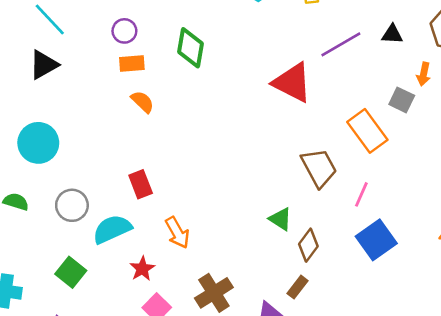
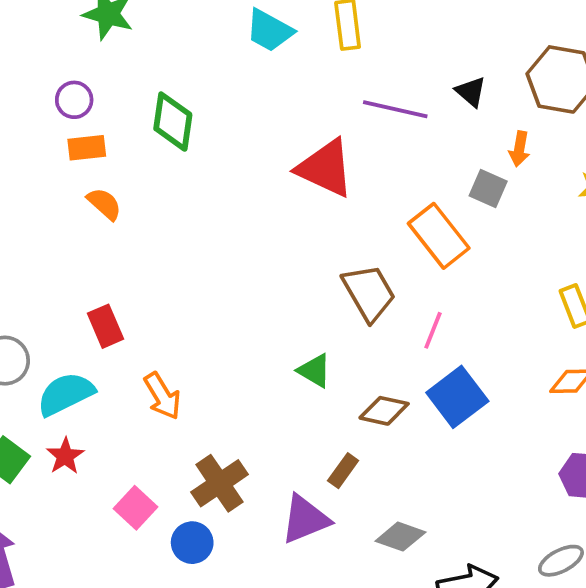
black triangle: (392, 34) -> (471, 92), turned 40
purple line: (341, 44) -> (395, 109), turned 45
brown diamond: (308, 245) -> (384, 411), moved, turned 68
red star: (142, 269) -> (65, 456), moved

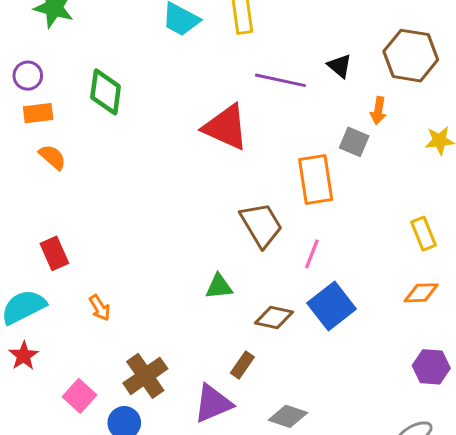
orange rectangle: (439, 236) -> (316, 180), turned 30
green triangle: (314, 371) -> (219, 287), turned -36
orange arrow: (162, 396) -> (100, 308), size x0.7

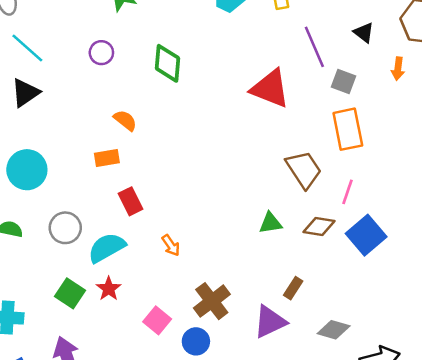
purple line: (280, 80) -> (314, 47), turned 57
orange rectangle: (38, 113) -> (107, 158), moved
gray square: (354, 142) -> (344, 82), moved
brown diamond: (274, 318) -> (319, 227), moved

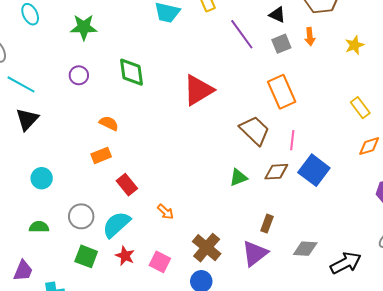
gray square: (344, 82) -> (281, 44), moved, turned -30
red triangle: (270, 88) -> (198, 90), moved, turned -40
cyan circle: (27, 170) -> (42, 178), size x0.7
green square: (70, 293) -> (86, 256), moved
pink square: (157, 320) -> (160, 262), moved

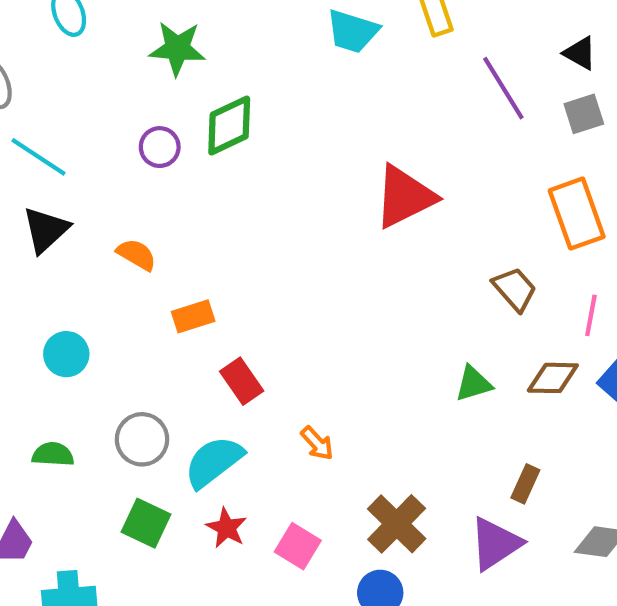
green diamond: (132, 72) -> (229, 125), moved, turned 68
orange semicircle: (109, 123) -> (137, 255), moved
brown trapezoid: (255, 130) -> (515, 289), size x0.7

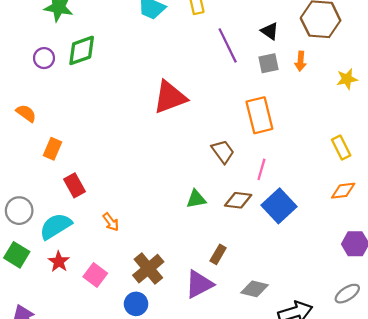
orange rectangle: (193, 316) -> (53, 149), turned -55

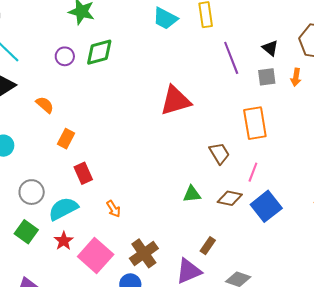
pink square: (95, 275) -> (96, 255), size x1.6

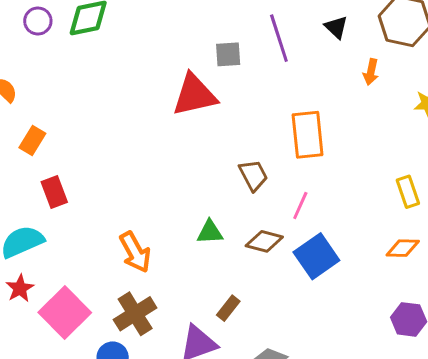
gray square: (267, 77) -> (228, 54), moved
orange arrow: (113, 209) -> (135, 252), moved, size x1.6

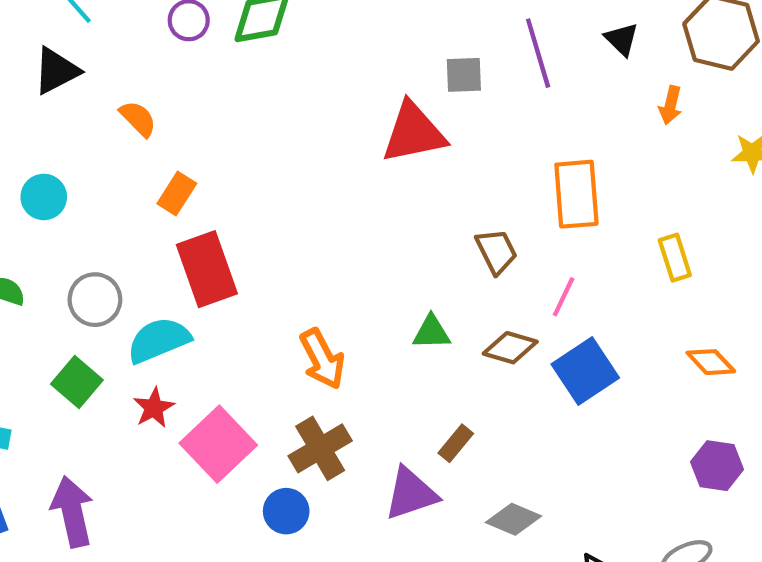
red rectangle: (54, 192) -> (207, 269), size x1.6
yellow rectangle: (408, 192) -> (675, 258), moved
orange diamond: (403, 248) -> (711, 362), turned 44

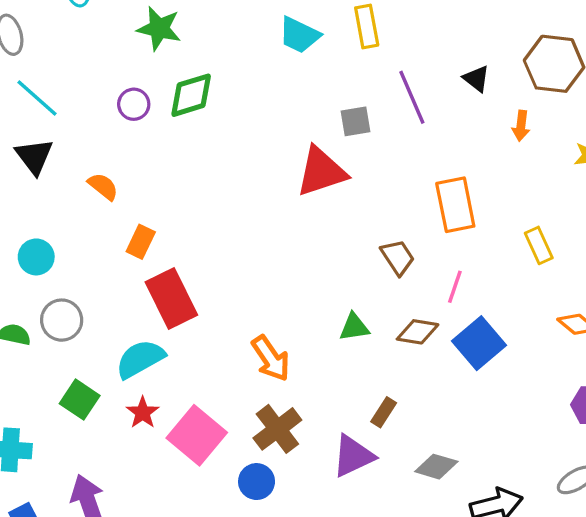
black triangle: (56, 71) -> (34, 156), turned -33
gray circle: (95, 300) -> (62, 320), moved

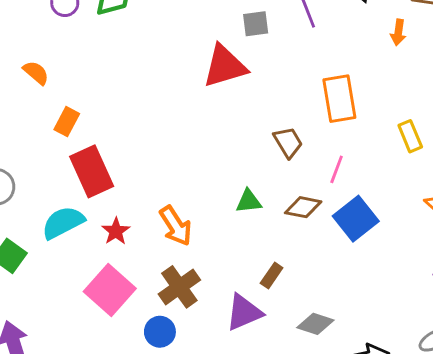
red star: (143, 413) -> (116, 231), moved

